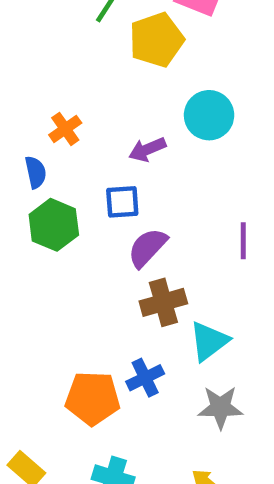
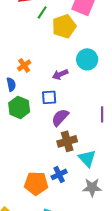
cyan triangle: (209, 341) -> (87, 158), turned -36

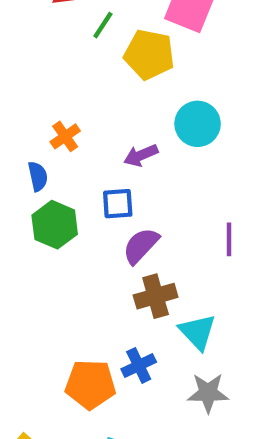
yellow pentagon: (64, 26) -> (149, 54), turned 30

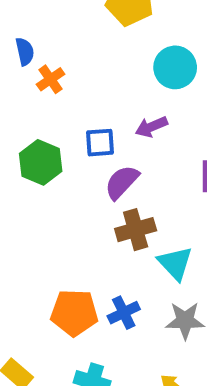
purple arrow: (141, 155) -> (151, 127), moved
blue semicircle: (38, 176) -> (25, 52), moved
blue cross: (139, 365) -> (124, 313), moved

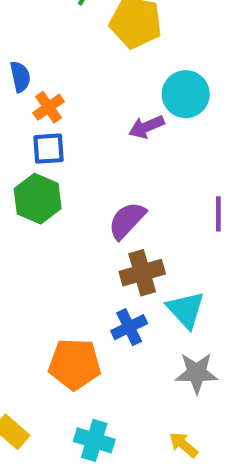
purple arrow: (151, 127) -> (147, 127), moved
blue square: (100, 143) -> (49, 149), moved
blue cross: (124, 313) -> (129, 327), moved

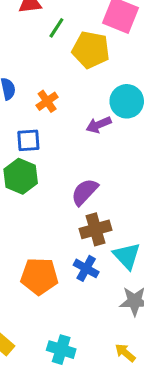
orange cross: (49, 107) -> (47, 101), moved
blue cross: (129, 327) -> (86, 268), turned -35
orange pentagon: (75, 364) -> (39, 276), moved

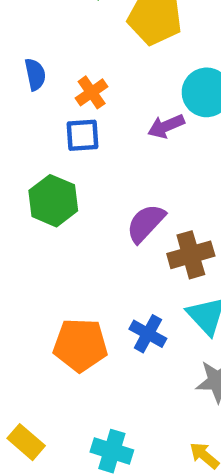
blue square: (28, 140) -> (83, 135), moved
brown cross: (96, 229) -> (191, 255), moved

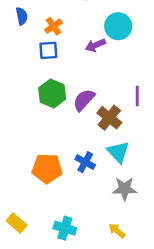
green hexagon: (53, 201) -> (52, 94), moved
brown cross: (191, 255) -> (109, 118), turned -35

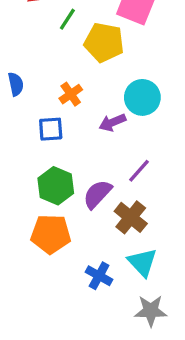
orange cross: (53, 26) -> (71, 94), moved
purple line: (137, 96) -> (139, 171), moved, turned 42
orange pentagon: (47, 168) -> (51, 234), moved

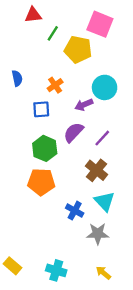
purple semicircle: (97, 194) -> (73, 132), moved
gray star: (151, 311) -> (98, 234), moved

